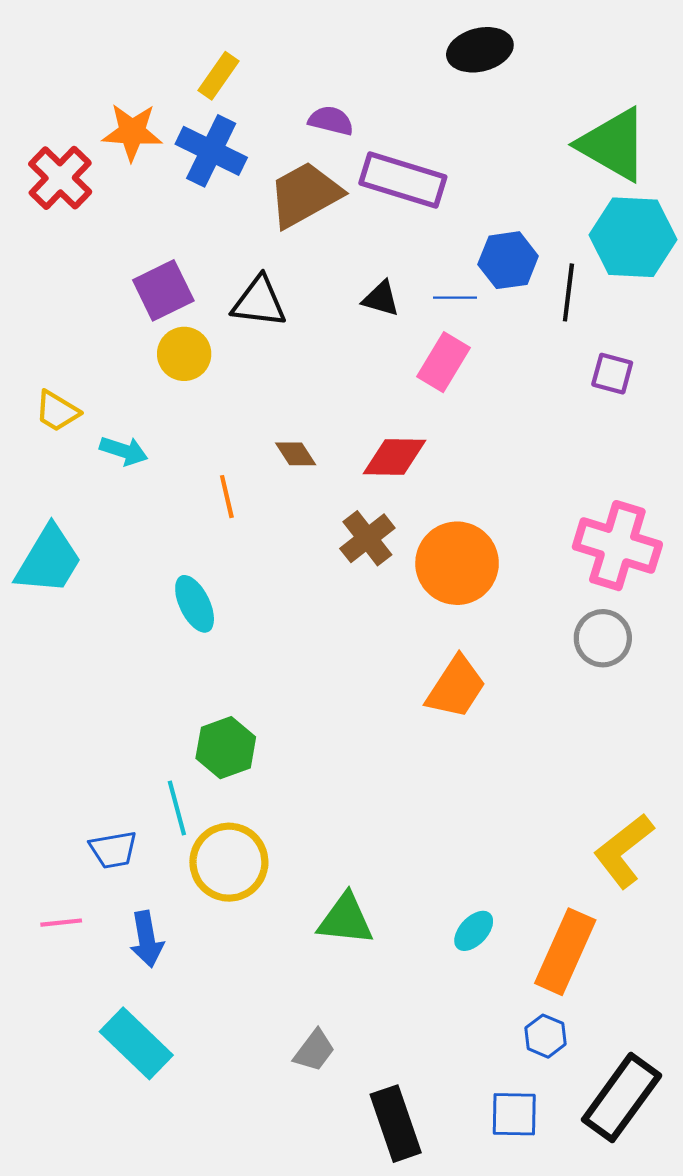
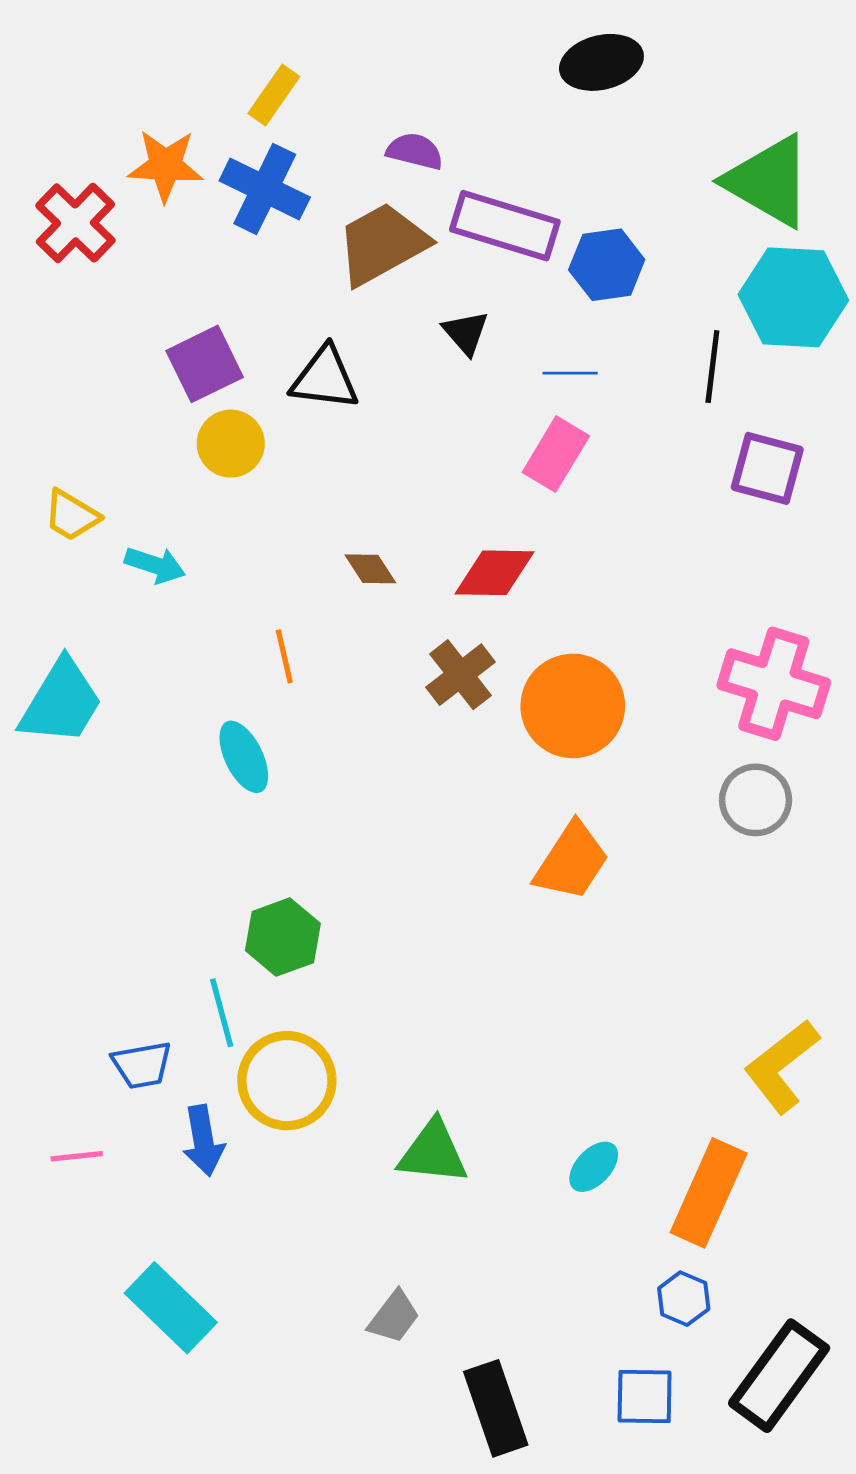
blue hexagon: (508, 260) -> (607, 265), moved
black triangle: (381, 299) -> (466, 333), moved, turned 33
purple square: (612, 374) -> (767, 468), size x1.4
orange line: (227, 497) -> (284, 656), moved
blue arrow: (147, 939) -> (203, 1141), moved

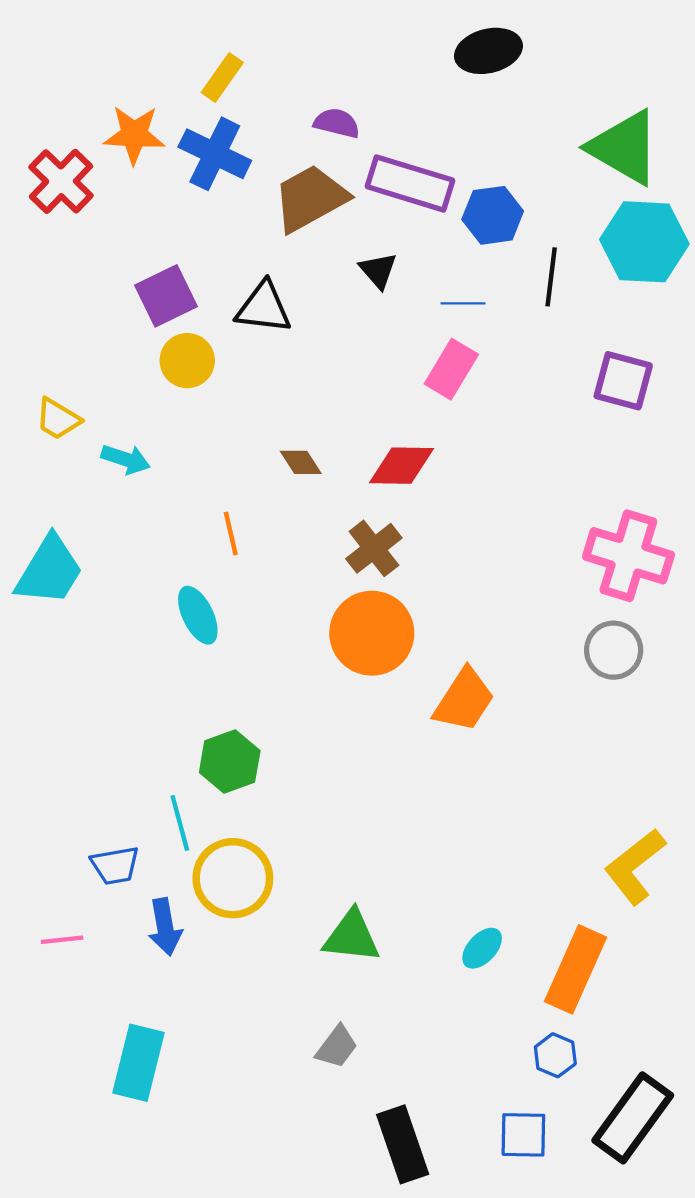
black line: (712, 367) -> (551, 277), moved
orange circle: (573, 706) -> (372, 633), moved
cyan rectangle: (171, 1308) -> (138, 1063), turned 60
gray trapezoid: (394, 1317) -> (337, 1047), moved

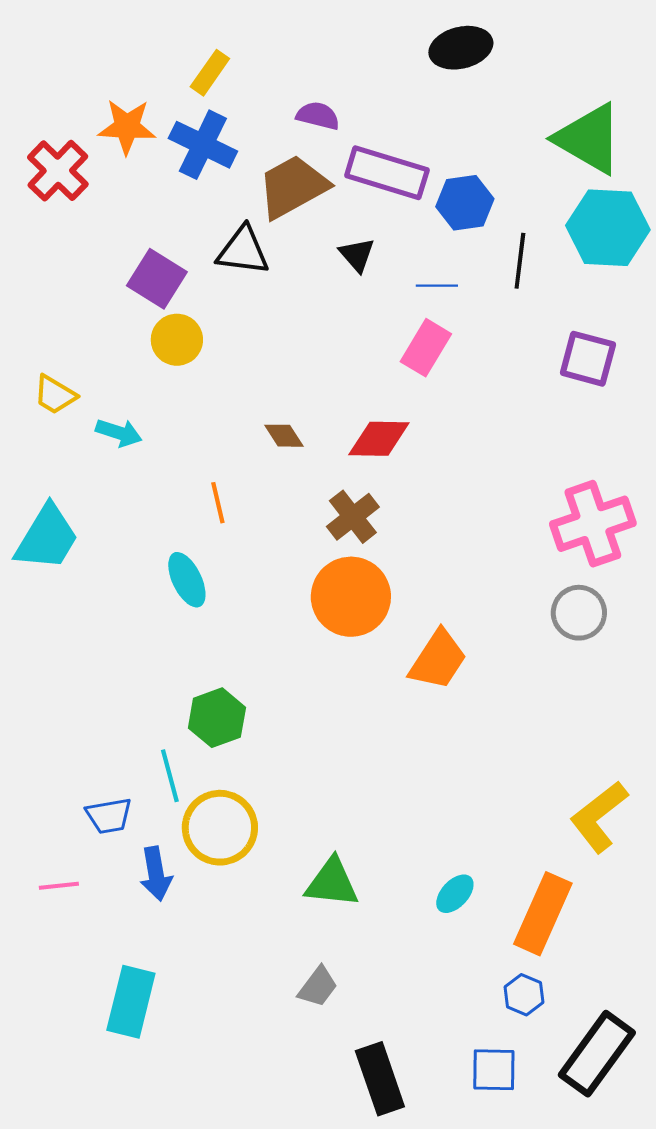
purple square: (166, 296) -> (157, 279), turned -32
black triangle: (264, 308) -> (243, 251), moved
pink cross: (628, 556) -> (593, 524), turned -36

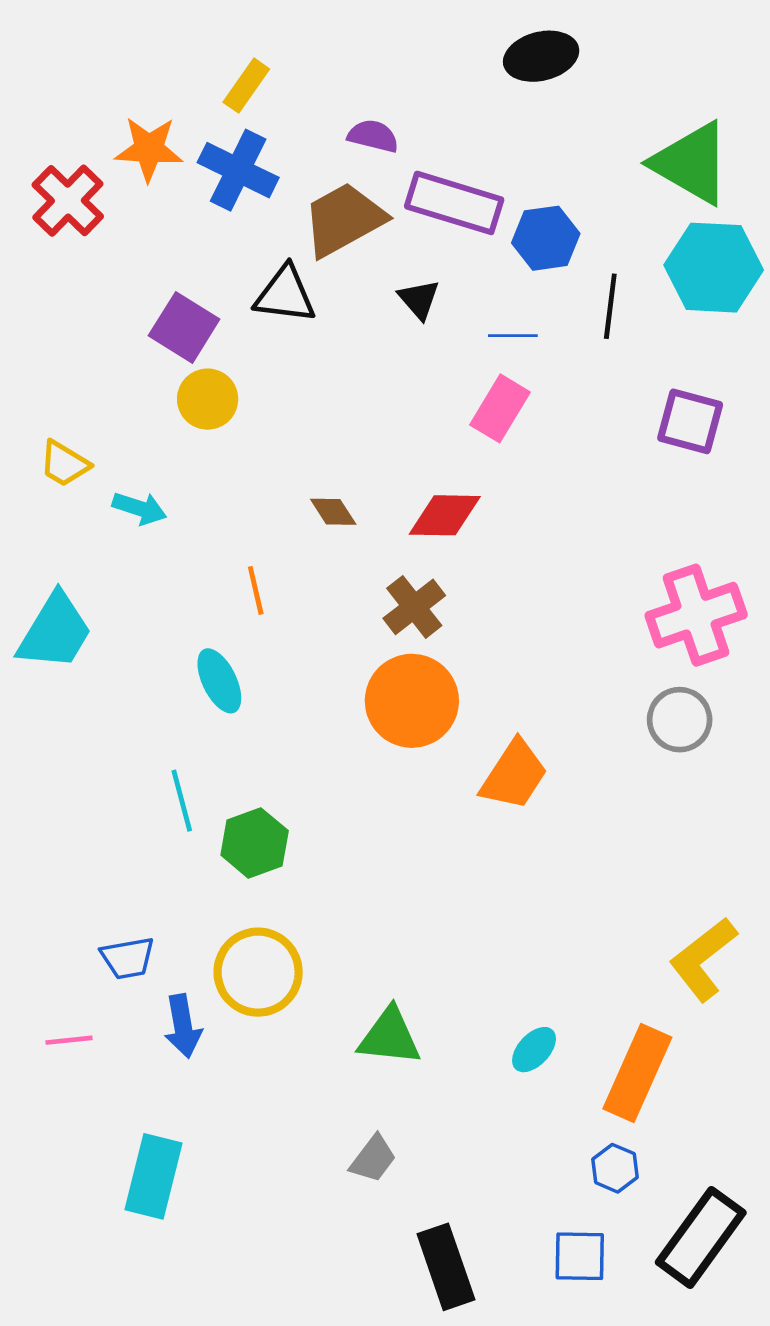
cyan line: (170, 776) -> (182, 801), moved

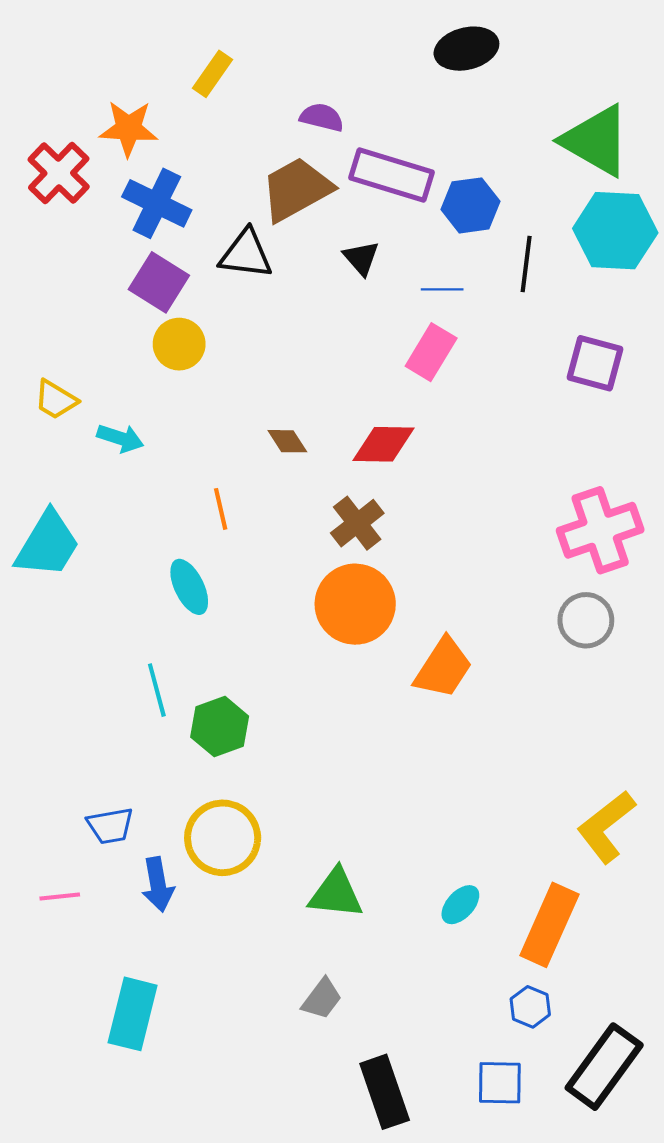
blue cross: (238, 170) -> (157, 203), moved

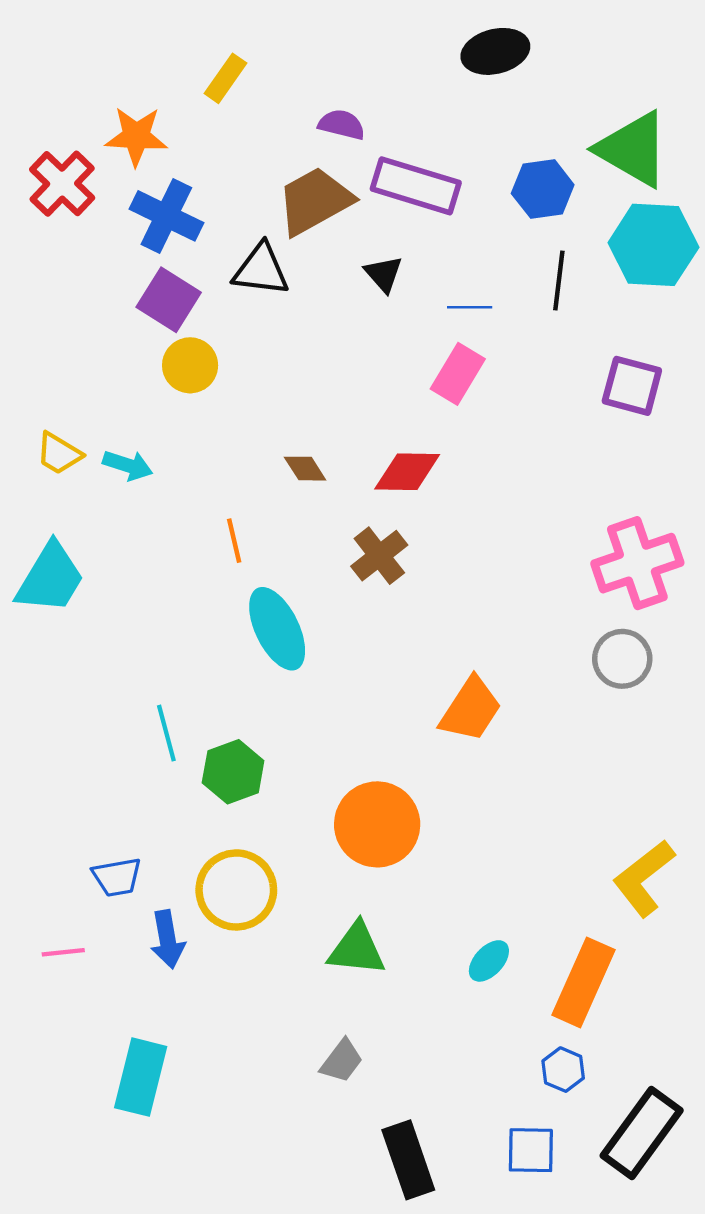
blue hexagon: (471, 205) -> (543, 189), moved
yellow trapezoid: (56, 400) -> (59, 453), moved
cyan ellipse: (189, 587) -> (277, 629), moved, size x1.4
orange circle: (355, 604) -> (377, 824), moved

